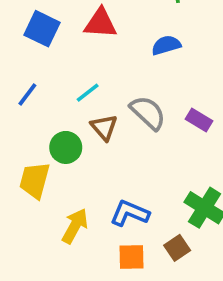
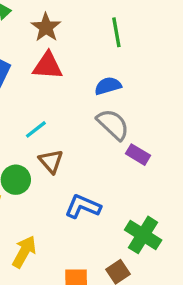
gray semicircle: (148, 113) -> (113, 124), moved
blue L-shape: (130, 213) -> (83, 206), moved

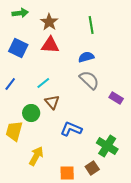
purple rectangle: (138, 155) -> (116, 98), moved

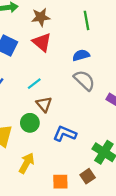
brown star: (49, 22) -> (41, 17), turned 30
red triangle: (50, 45) -> (42, 42), turned 36
green circle: (31, 113) -> (30, 123), moved

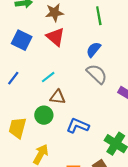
blue semicircle: (81, 55) -> (94, 50), turned -35
brown triangle: (44, 104) -> (58, 97), turned -42

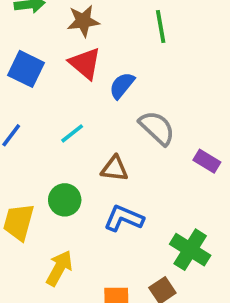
blue semicircle: (94, 50) -> (122, 86), moved
brown triangle: (58, 97) -> (115, 169), moved

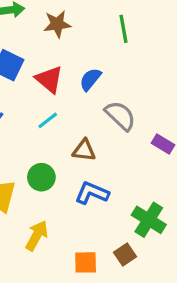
red triangle: (85, 63) -> (49, 79), moved

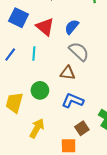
gray semicircle: (120, 116) -> (79, 51), moved
cyan line: (48, 120) -> (34, 54), moved, turned -48
brown square: (125, 255) -> (82, 128), moved

